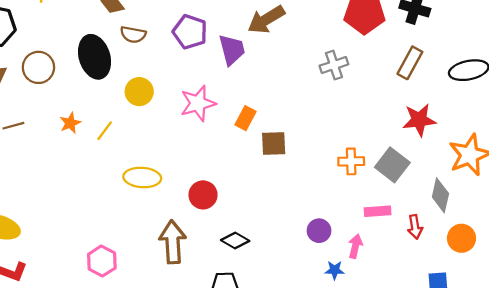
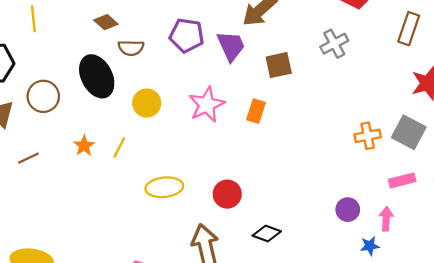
brown square: (274, 143) -> (279, 65), moved

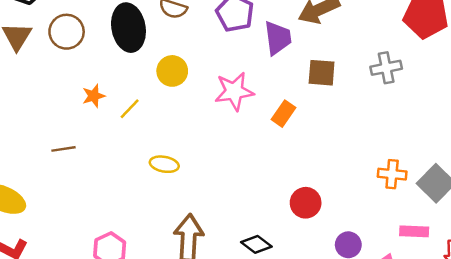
brown line: (28, 158) -> (64, 149), moved
yellow ellipse: (164, 187) -> (164, 164), size x0.7
red circle: (227, 194) -> (306, 203), moved

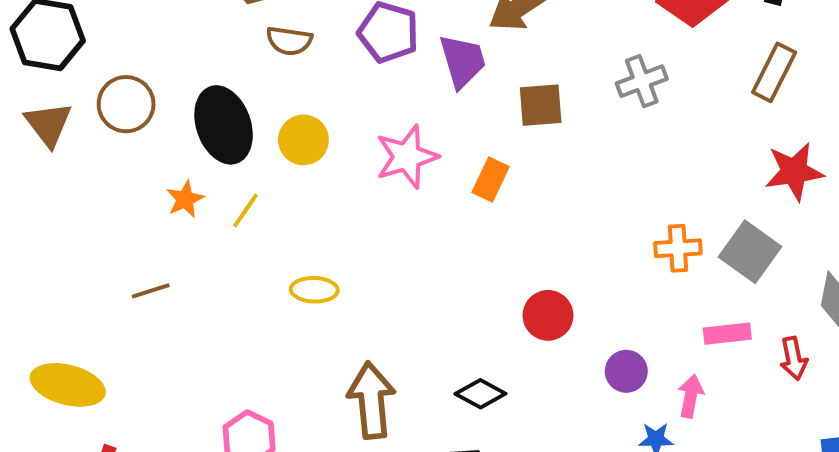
black ellipse: (128, 28) -> (224, 125), moved

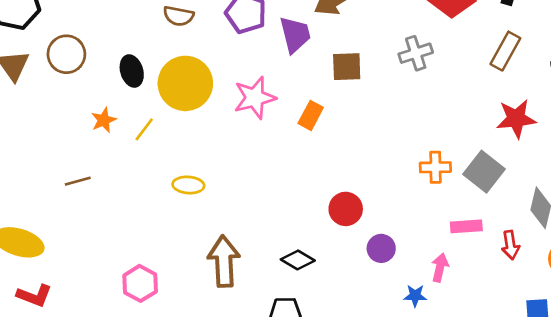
black ellipse: (224, 125) -> (132, 71), size x0.6
yellow circle: (303, 140) -> (185, 83), size x1.6
purple circle: (626, 371) -> (381, 248), moved

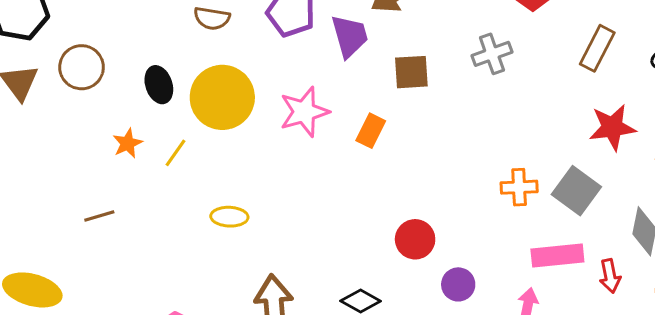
pink rectangle: (466, 226) -> (557, 256), size x1.4

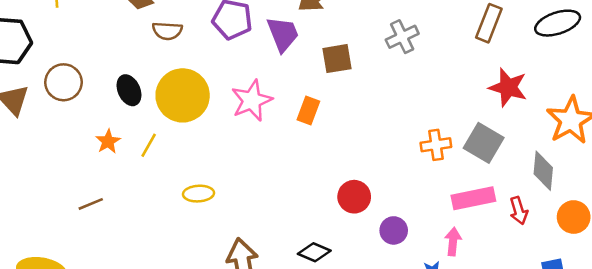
red star: (612, 127) -> (508, 87), turned 30

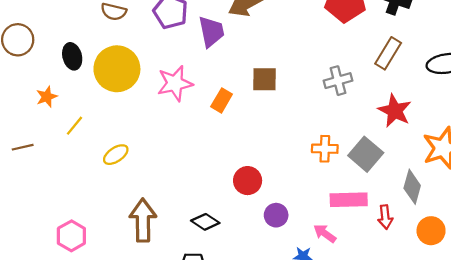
gray cross: (402, 37) -> (338, 81), moved
brown square: (337, 59) -> (264, 79), moved
yellow line: (149, 145) -> (75, 126), moved
yellow ellipse: (199, 194) -> (116, 155), turned -40
pink arrow: (453, 242) -> (325, 233), turned -70

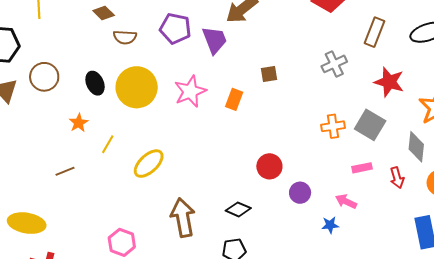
brown square: (264, 79) -> (269, 74), size x0.7
yellow ellipse: (116, 155) -> (149, 164), size x1.4
pink rectangle: (349, 200) -> (362, 168), size x0.6

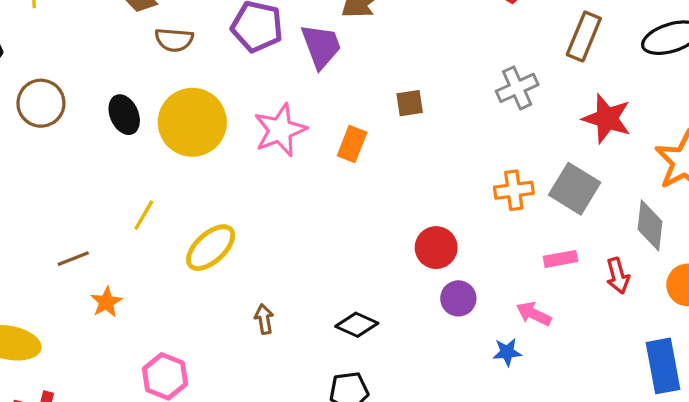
orange star: (79, 123) -> (106, 302), moved
red circle: (269, 166) -> (436, 248), moved
brown arrow: (183, 218) -> (264, 319), moved, size x0.5

